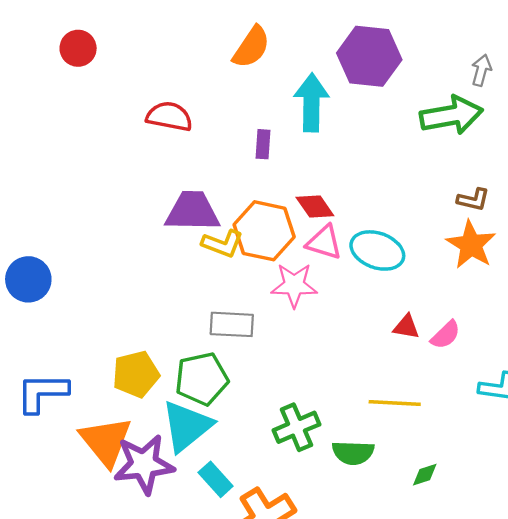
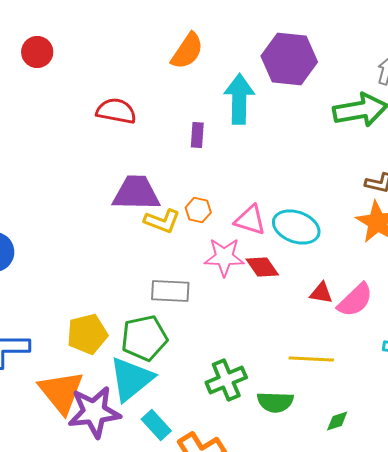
red diamond: (315, 207) -> (262, 267), moved
orange hexagon: (264, 231) -> (198, 210), size x0.5
pink semicircle: (446, 335) -> (355, 300), size x1.4

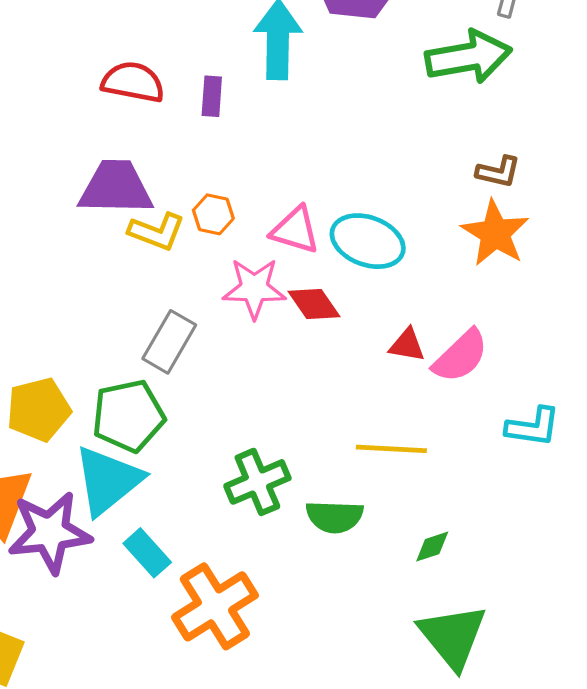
red semicircle: (116, 111) -> (133, 82), moved
gray rectangle: (170, 291) -> (169, 342), turned -63

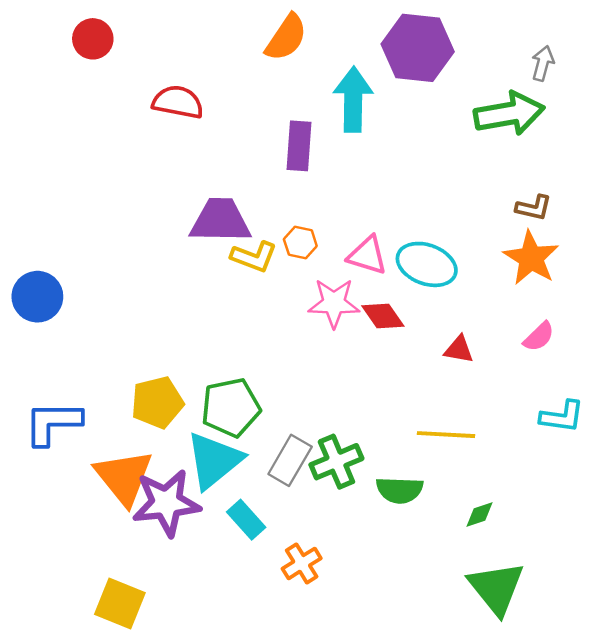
red semicircle: (133, 82) -> (178, 102), moved
purple rectangle: (212, 96) -> (299, 146), size x1.5
gray rectangle: (169, 342) -> (290, 460), moved
pink semicircle: (461, 356) -> (539, 337), moved, size x0.7
orange cross: (215, 606) -> (302, 563), size x0.6

